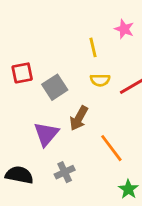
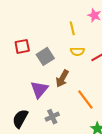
black semicircle: (19, 175) -> (20, 119), turned -72

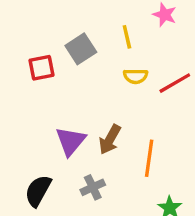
gray square: (45, 56) -> (81, 49), moved
brown arrow: (62, 78) -> (110, 139), moved
orange line: (85, 100) -> (149, 158), turned 45

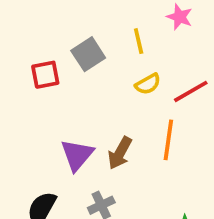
yellow semicircle: (135, 76) -> (148, 84), turned -30
orange line: (149, 158) -> (168, 140), moved

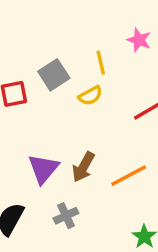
yellow semicircle: (148, 84) -> (90, 96), moved
orange line: (168, 140) -> (129, 176), moved, turned 54

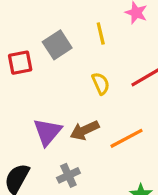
yellow semicircle: (90, 96) -> (101, 84), moved, turned -85
brown arrow: (83, 167) -> (85, 130), turned 36

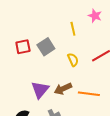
gray square: (57, 45) -> (46, 47), moved
orange line: (126, 138) -> (89, 94), turned 35

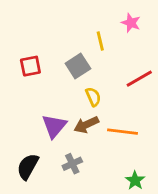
gray square: (46, 47) -> (78, 66), moved
yellow semicircle: (73, 60) -> (93, 97), moved

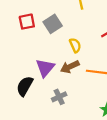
gray square: (78, 66) -> (53, 24), moved
black semicircle: (28, 166) -> (25, 86), moved

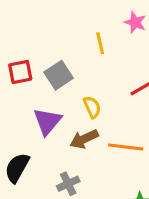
purple triangle: (45, 68) -> (47, 121), moved

